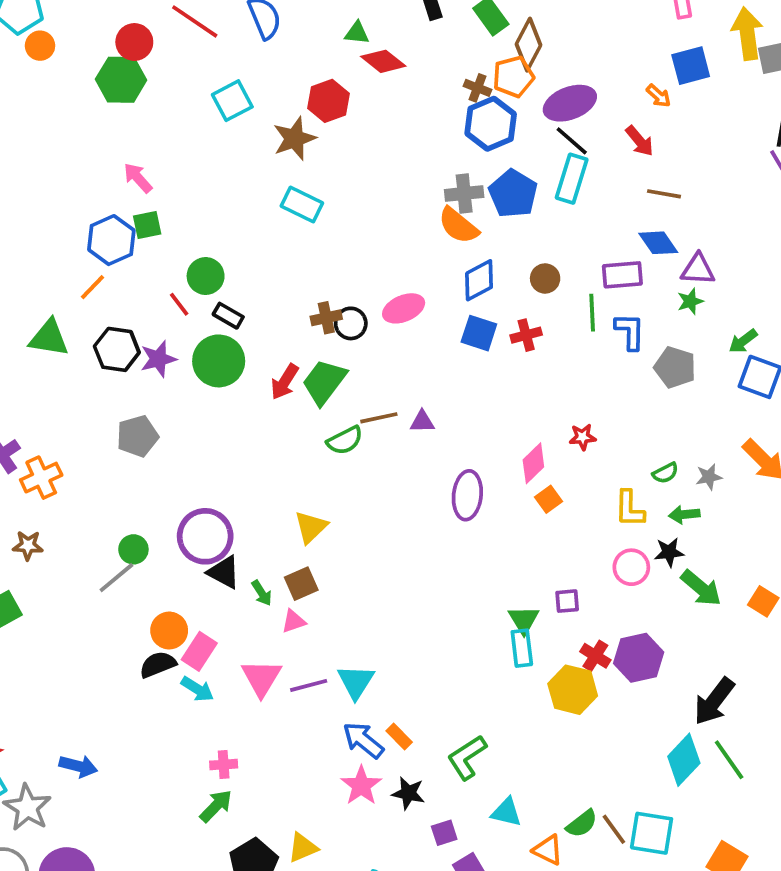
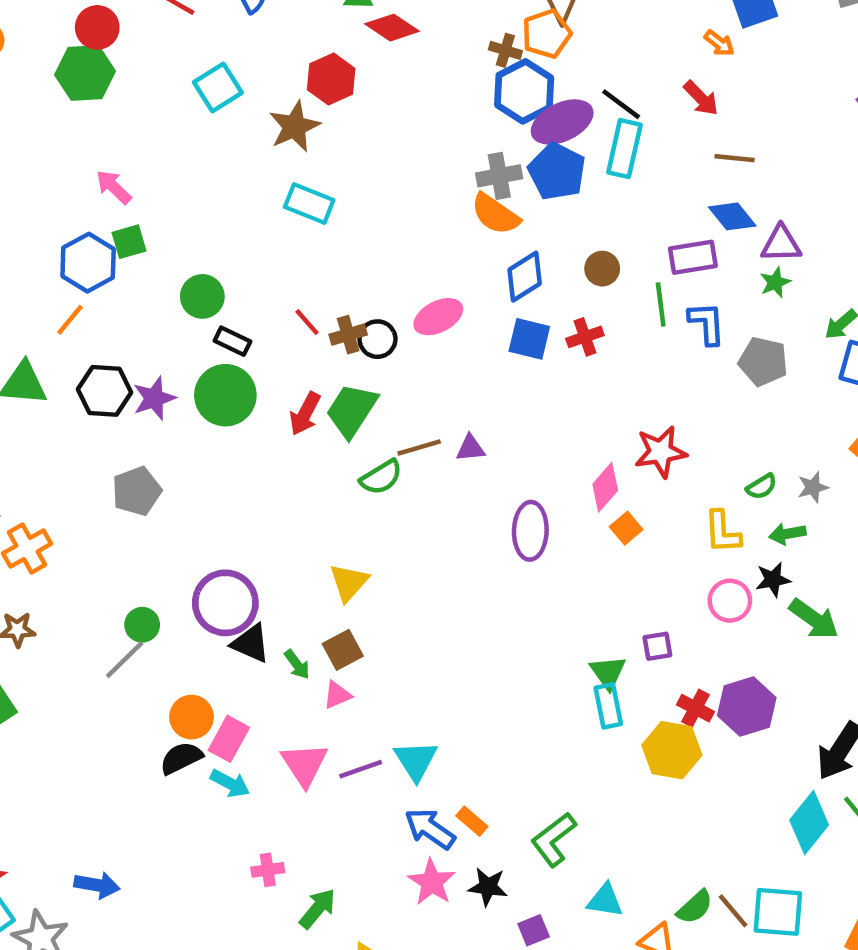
purple ellipse: (570, 103) -> (562, 122), moved
red line: (179, 304) -> (307, 322), moved
red star: (583, 437) -> (661, 452), size x1.6
green arrow: (216, 806) -> (318, 909), moved

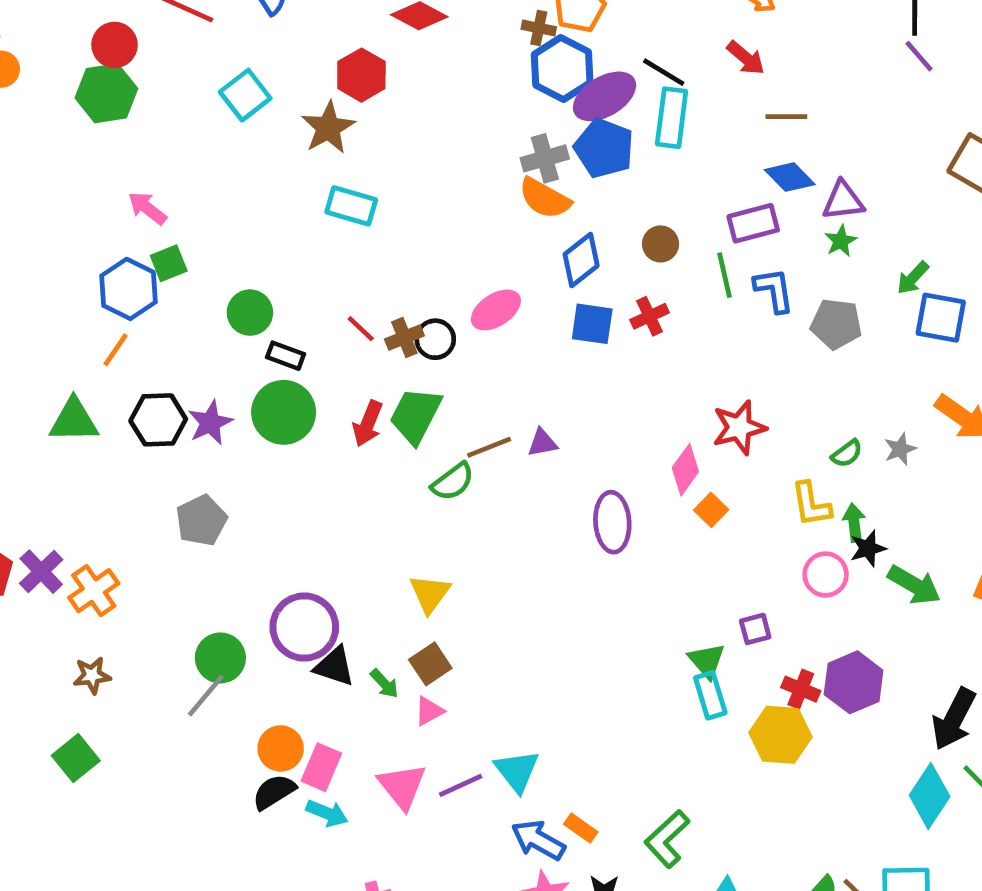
green arrow: (787, 534) -> (854, 523), moved, turned 99
green circle: (142, 625) -> (220, 658), size x1.4

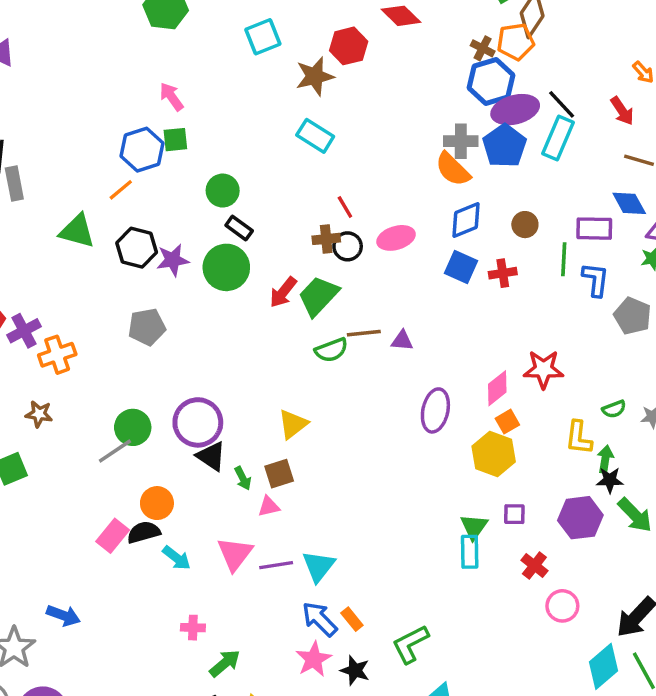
red line: (361, 329) -> (345, 207), moved
pink circle: (826, 575) -> (562, 606), moved
purple hexagon: (854, 682) -> (580, 518), moved
yellow hexagon: (780, 735) -> (494, 454), moved
pink rectangle: (321, 767) -> (113, 536), moved

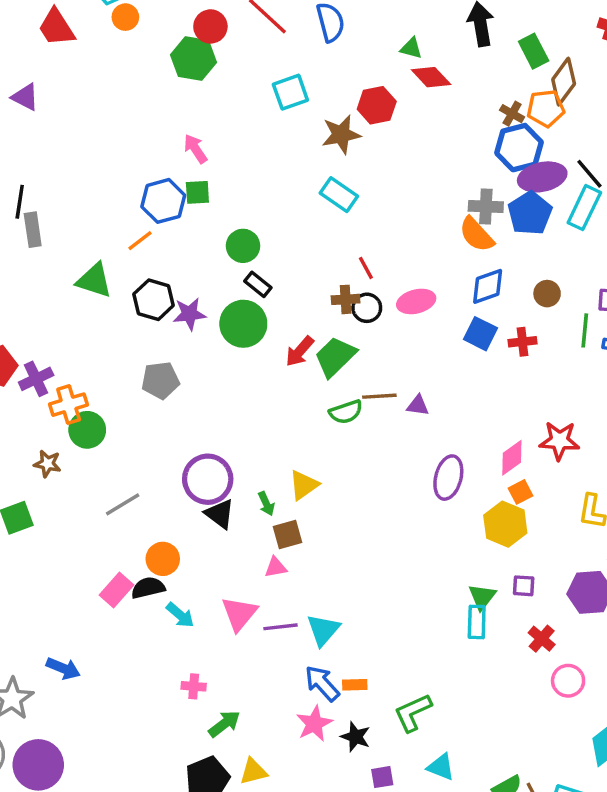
green circle: (133, 427) -> (87, 430), moved
green arrow: (243, 478) -> (266, 504), moved
orange rectangle: (352, 619) -> (355, 685), turned -55

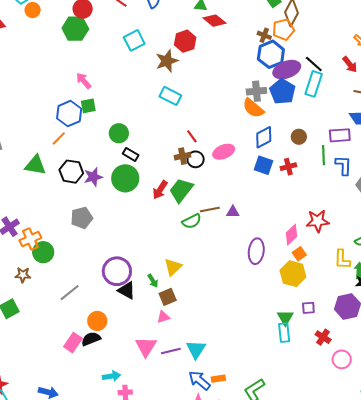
cyan arrow: (180, 615) -> (111, 376), moved, turned -42

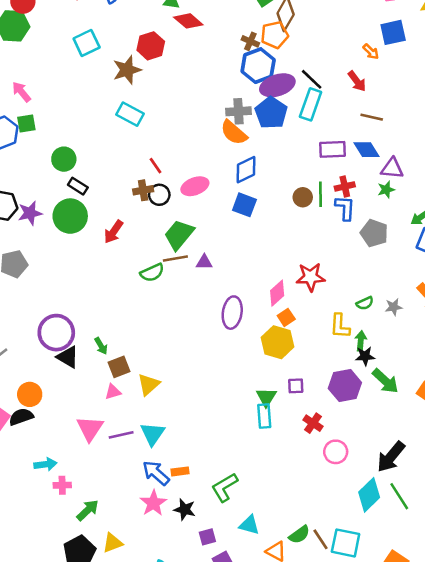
purple rectangle: (340, 135) -> (333, 149), moved
brown circle: (299, 137) -> (303, 197), moved
red cross: (288, 167) -> (345, 186), moved
green trapezoid: (181, 190) -> (179, 235), moved
yellow triangle: (173, 267) -> (148, 384), moved

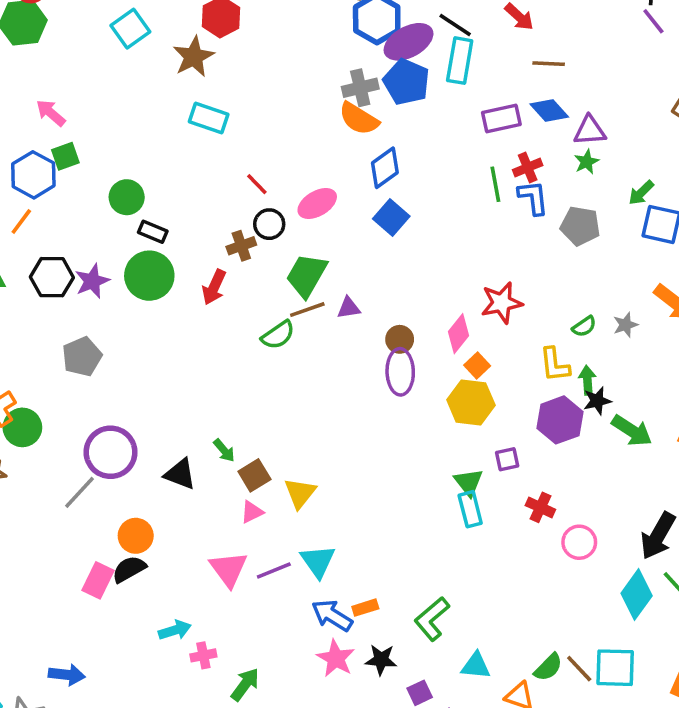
brown cross: (143, 190) -> (241, 246), moved
brown circle: (303, 197) -> (400, 339), moved
blue square: (244, 205) -> (391, 218), turned 30
purple circle: (56, 333) -> (111, 452), moved
purple hexagon: (345, 385) -> (560, 420), moved

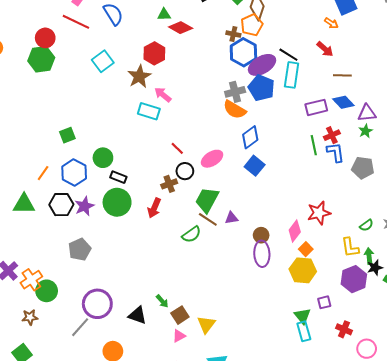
pink arrow: (51, 113) -> (163, 95), moved
blue hexagon: (33, 175) -> (74, 173), moved
brown line: (307, 310) -> (208, 219), turned 54

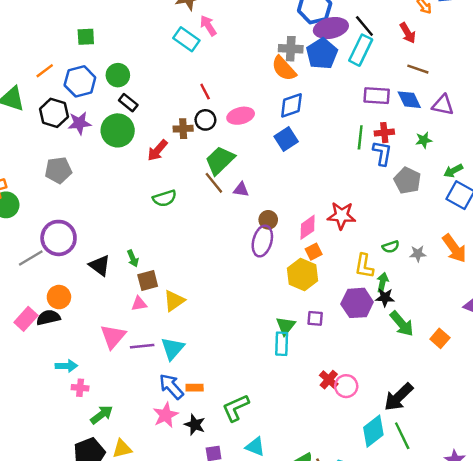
purple triangle: (367, 113) -> (443, 105), moved
green semicircle: (191, 234) -> (165, 198), moved
red cross: (344, 329) -> (329, 380), moved

